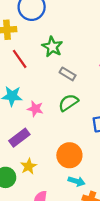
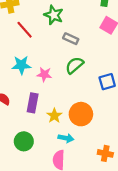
purple rectangle: (19, 138) -> (33, 103), turned -36
yellow star: (29, 166) -> (54, 116), moved
cyan arrow: (77, 181) -> (66, 138), moved

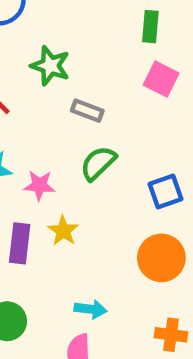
orange circle: (81, 114) -> (161, 258), moved
yellow star: (54, 116) -> (63, 231), moved

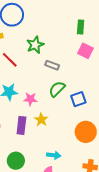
green star: (50, 66) -> (35, 45), turned 30
blue square: (165, 192) -> (78, 99), moved

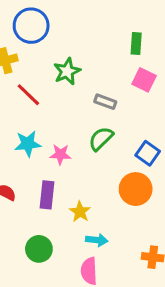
gray rectangle: (52, 65) -> (105, 102), moved
blue square: (78, 99) -> (148, 153), moved, turned -35
yellow star: (41, 120) -> (80, 212), moved
orange circle: (86, 132) -> (136, 189), moved

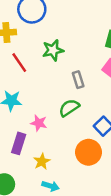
gray rectangle: (105, 102) -> (78, 80), turned 42
pink star: (60, 154) -> (39, 123), moved

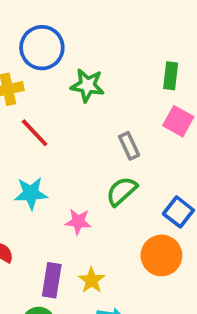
green star: (53, 50) -> (87, 85), moved, turned 30
purple rectangle: (19, 143) -> (52, 280), moved

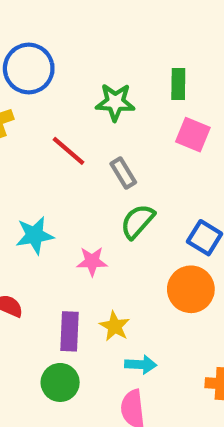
green star: (87, 85) -> (115, 102), moved
red line: (35, 133) -> (69, 151), moved
gray rectangle: (129, 146) -> (123, 173), moved

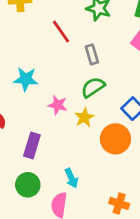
yellow star: (115, 326) -> (84, 117), moved
cyan arrow: (141, 365) -> (71, 178), turned 48
green circle: (60, 382) -> (28, 185), moved

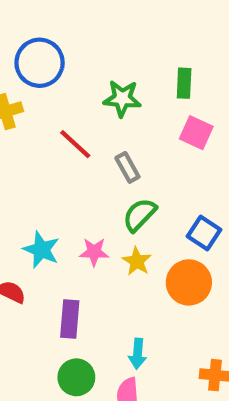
cyan star: (26, 79) -> (41, 250), moved, turned 30
cyan arrow: (71, 178) -> (138, 354), turned 42

